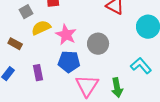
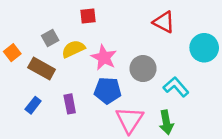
gray square: (26, 12) -> (50, 38), moved
brown rectangle: (15, 44) -> (42, 69), size x1.5
cyan L-shape: (141, 66) -> (176, 87), moved

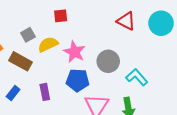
cyan circle: (204, 48) -> (161, 23), moved

